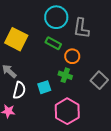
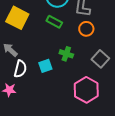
orange circle: (72, 56) -> (86, 29), moved
pink hexagon: (67, 111) -> (86, 90), moved

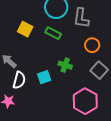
yellow square: (17, 18) -> (25, 29), moved, size x0.7
orange circle: (86, 29) -> (92, 45), moved

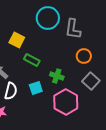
green rectangle: (53, 33) -> (32, 60), moved
pink hexagon: (85, 101) -> (66, 102), moved

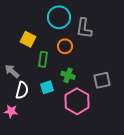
orange circle: (84, 56) -> (65, 46), moved
green rectangle: (32, 60) -> (43, 59), turned 70
gray square: (91, 81) -> (102, 80), turned 36

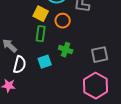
yellow square: (28, 39) -> (41, 14), moved
pink hexagon: (77, 101) -> (96, 86), moved

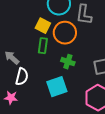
orange circle: (63, 21) -> (65, 33), size x1.5
cyan square: (45, 62) -> (57, 87), moved, size x1.5

